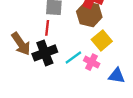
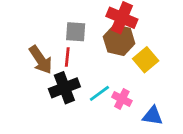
yellow square: (102, 40) -> (146, 60), moved
brown arrow: (21, 44) -> (41, 60), moved

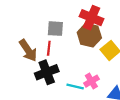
cyan line: (99, 93) -> (75, 87), moved, turned 49
pink cross: (122, 99) -> (91, 81), turned 32

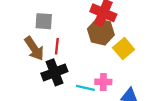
gray square: (55, 29) -> (44, 21), moved
pink cross: (91, 81) -> (103, 82), turned 32

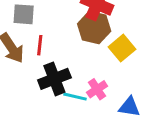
black cross: (54, 72) -> (54, 79), moved
pink cross: (103, 82) -> (97, 89), turned -35

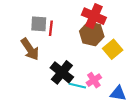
red line: (40, 45) -> (51, 28), moved
black cross: (54, 79) -> (62, 72), turned -30

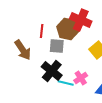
gray square: (39, 24) -> (57, 46), moved
brown hexagon: (92, 34) -> (68, 29), moved

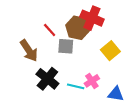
red line: (42, 31) -> (50, 30), turned -48
black cross: (52, 71) -> (47, 79), moved

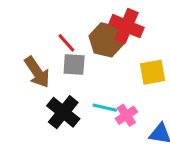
gray square: (66, 46) -> (74, 64), moved
yellow square: (110, 51) -> (153, 72), turned 30
cyan line: (76, 86) -> (105, 108), moved

